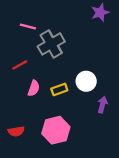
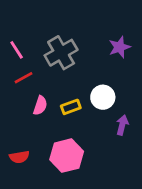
purple star: (100, 13) -> (119, 47), moved
pink line: (28, 26) -> (17, 50), moved, turned 42

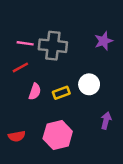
pink line: (17, 50) -> (25, 43), moved, turned -49
gray cross: (61, 53) -> (53, 46), turned 36
purple arrow: (122, 125) -> (106, 121), moved

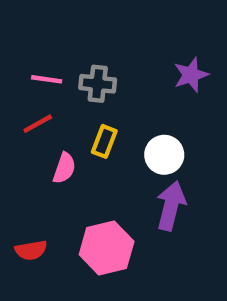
gray cross: (53, 46) -> (98, 84), size x0.7
yellow rectangle: (61, 93) -> (104, 141), moved, turned -49
purple arrow: (106, 121) -> (171, 206), moved, size x1.5

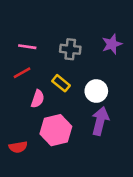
gray cross: (98, 84) -> (70, 49), moved
yellow rectangle: (104, 141) -> (61, 83), turned -72
pink hexagon: (107, 248) -> (56, 130), moved

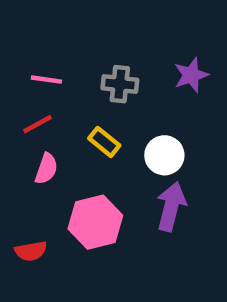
pink semicircle: (38, 99) -> (46, 169), moved

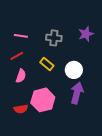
red semicircle: (31, 251) -> (21, 109), moved

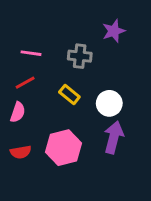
purple star: (86, 34) -> (114, 31), moved
pink semicircle: (21, 76) -> (18, 112), moved
red semicircle: (21, 109) -> (21, 152), moved

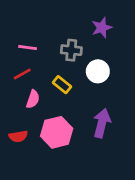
white circle: (109, 103) -> (98, 71), moved
pink semicircle: (18, 112) -> (33, 99), moved

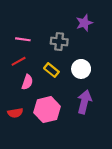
white circle: (98, 71) -> (81, 69), moved

